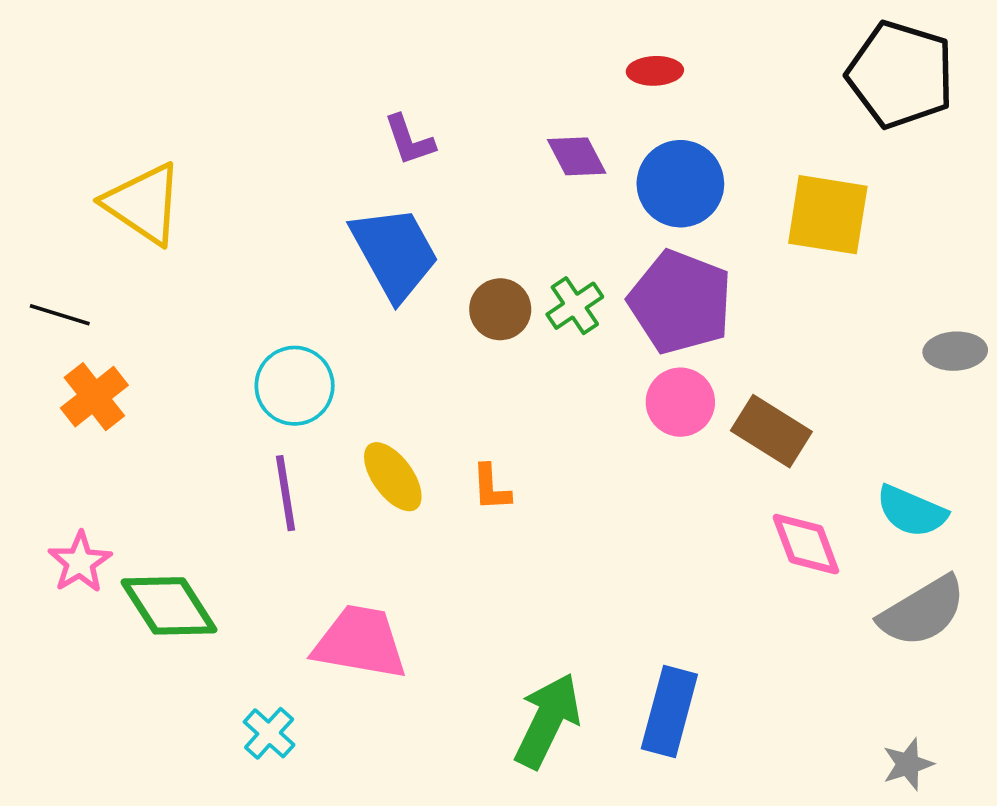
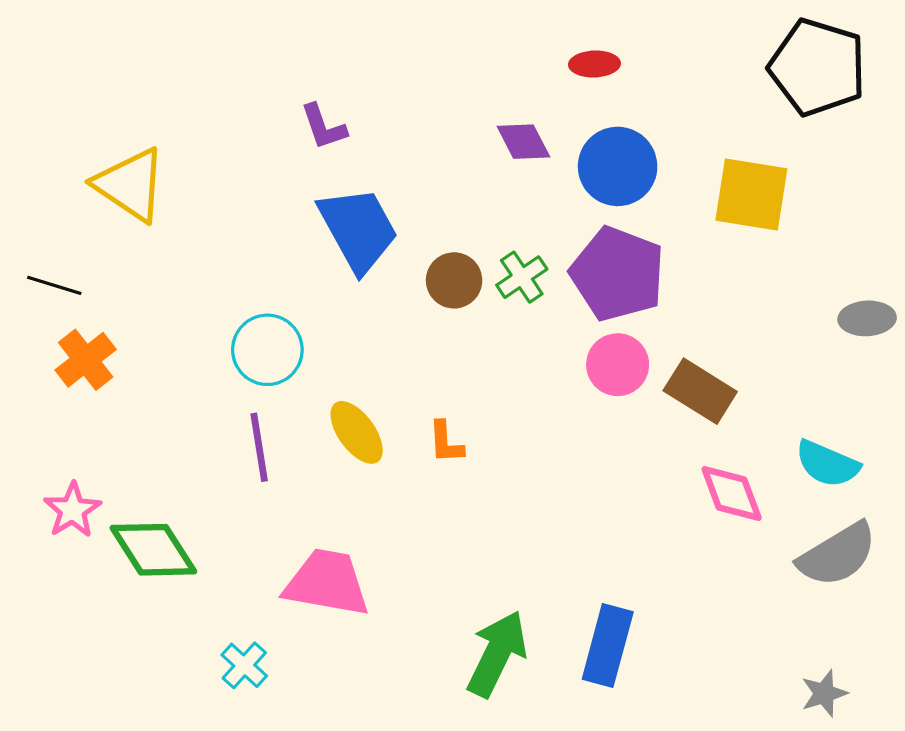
purple L-shape: (409, 140) -> (324, 127), moved

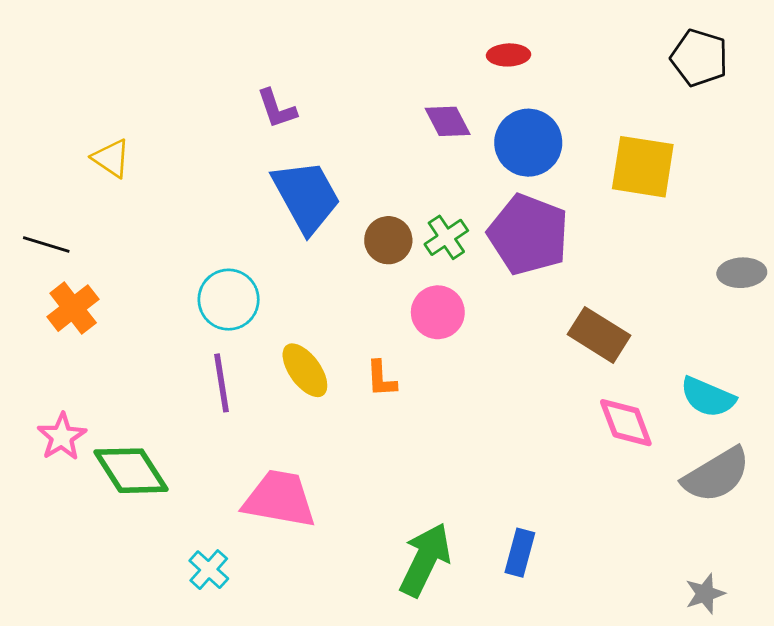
black pentagon: (817, 67) -> (699, 58), size x0.7
yellow triangle: (130, 185) -> (111, 158), size x0.6
pink circle: (618, 365) -> (438, 312), moved
blue rectangle: (608, 646) -> (520, 553), size x0.7

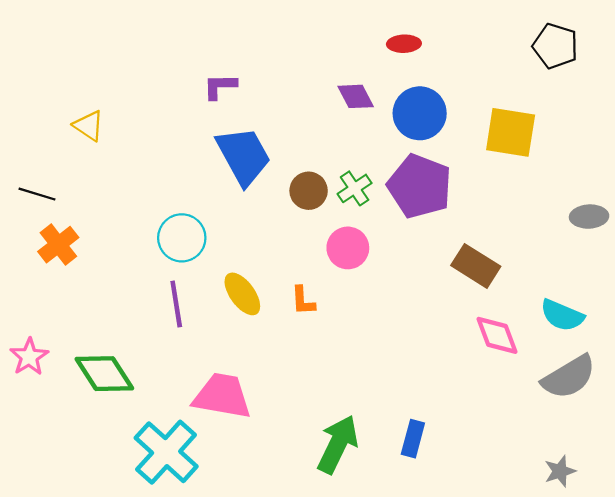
purple L-shape: (277, 109) -> (220, 86), turned 108
pink star: (62, 437) -> (29, 357), moved
cyan cross: (209, 570) -> (166, 452), size x2.0

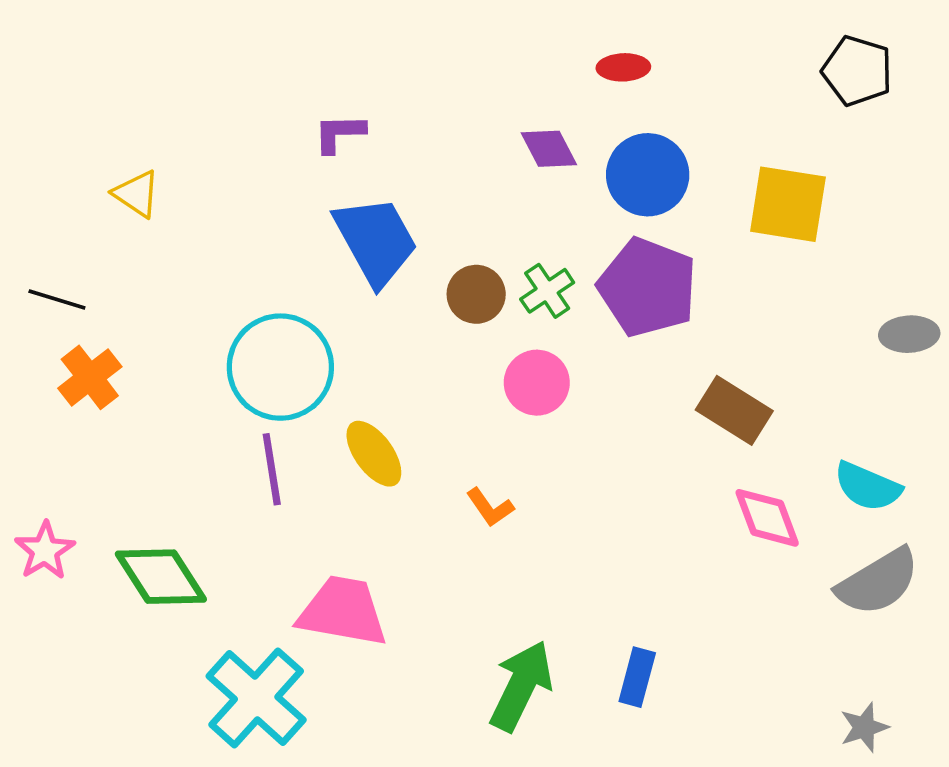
cyan circle: (182, 238) -> (280, 367), size x1.4
orange L-shape: (303, 301) -> (490, 507), moved, turned -32

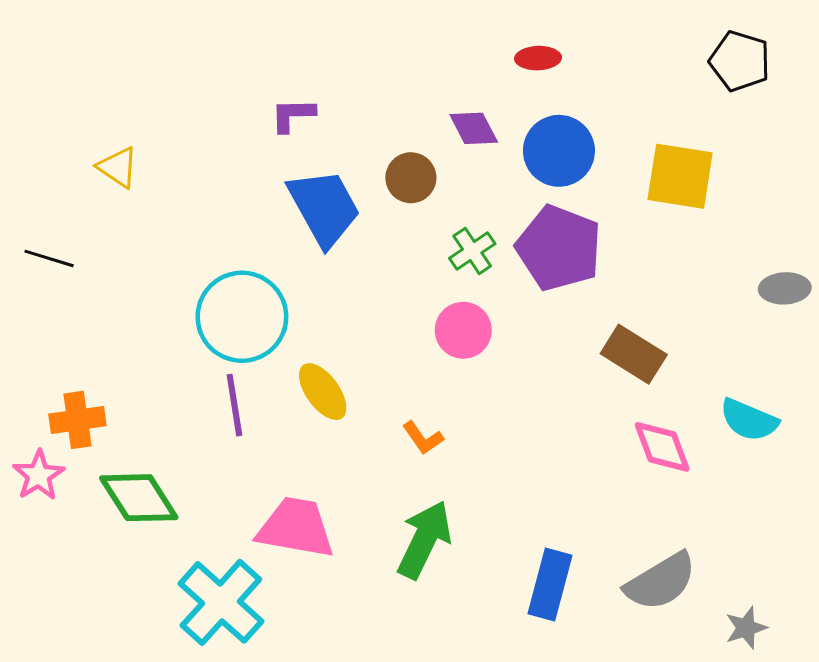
brown circle: (476, 294) -> (411, 178), moved
orange cross: (90, 377) -> (77, 420), moved, turned 30
gray semicircle: (878, 582) -> (661, 581), moved
blue rectangle: (637, 677) -> (550, 584), size x1.4
green arrow: (521, 686) -> (424, 540), moved

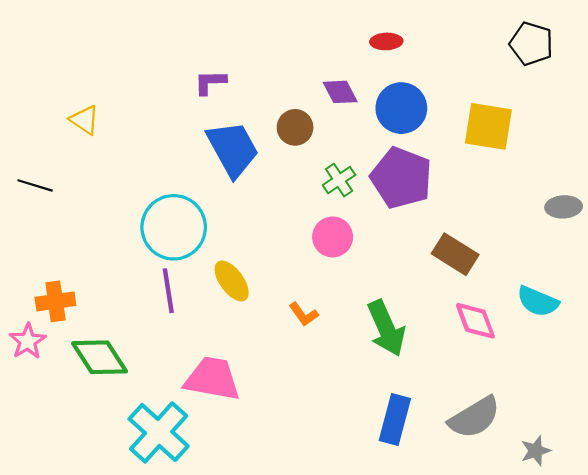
green arrow: (424, 540) -> (386, 328), moved, turned 130

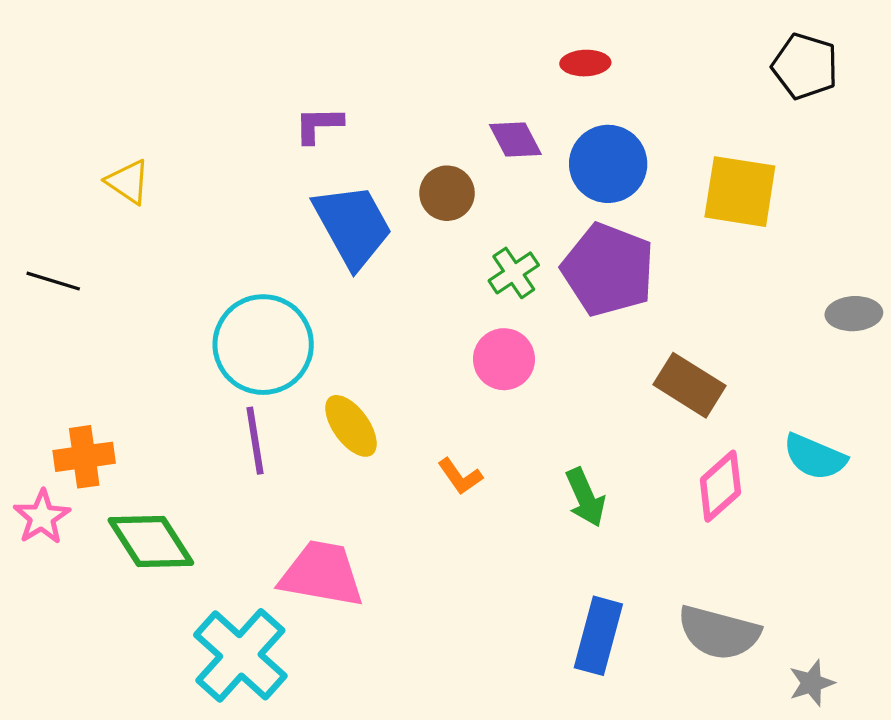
pink diamond: (475, 321) -> (720, 486), turned 69
green arrow: (386, 328) -> (585, 498), size x0.7
gray semicircle: (474, 417) -> (719, 633), turned 46

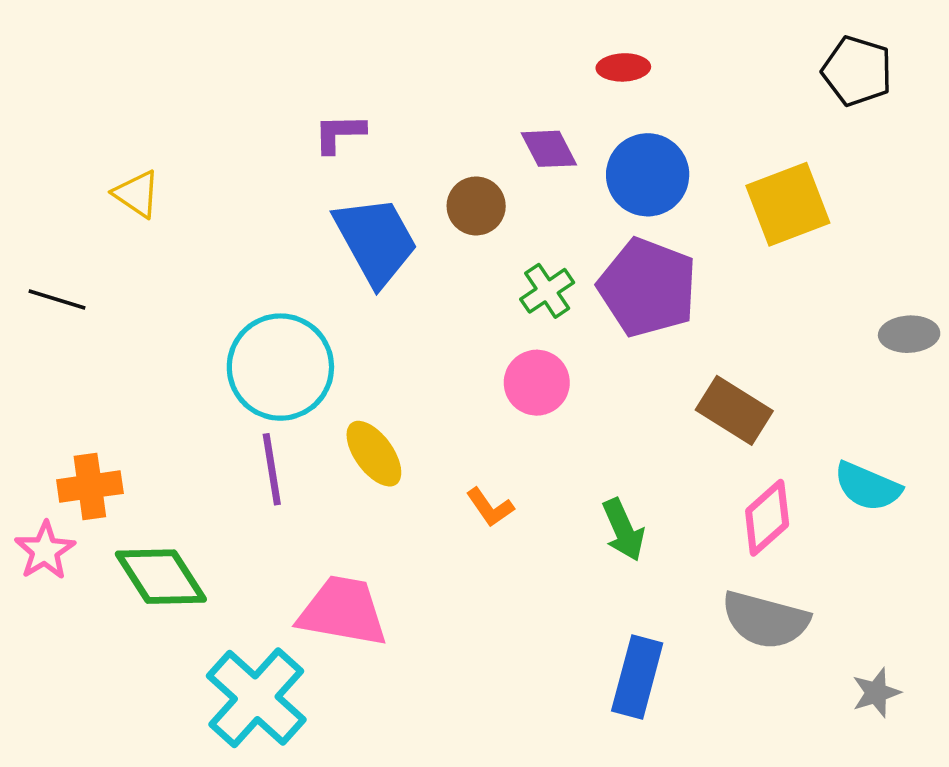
yellow square: (740, 192) -> (788, 204), turned -30
gray semicircle: (719, 633) -> (765, 620), moved
gray star: (812, 683) -> (876, 693), moved

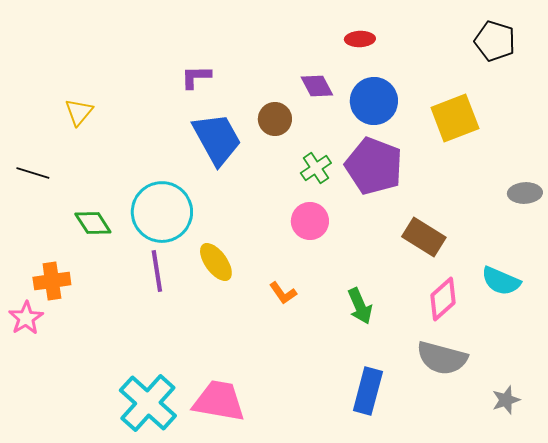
yellow triangle: (137, 194) -> (79, 112), turned 36
green diamond: (161, 577) -> (93, 223), moved, size x0.7
pink trapezoid: (343, 611) -> (219, 401), moved

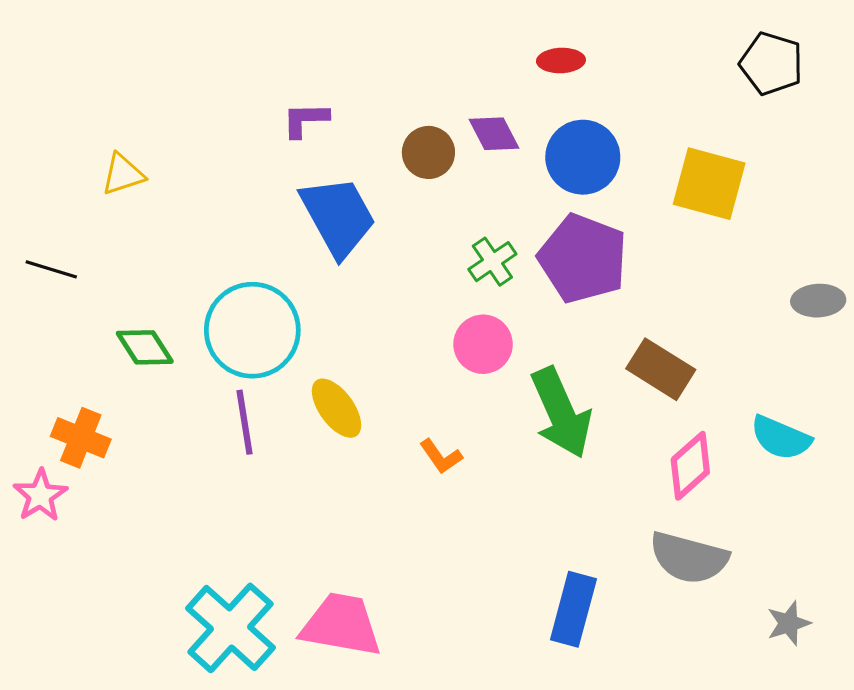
yellow triangle: (79, 112) -> (123, 174), turned 32
yellow square: (455, 118) -> (709, 184), turned 36
brown circle: (275, 119) -> (428, 152), moved
orange cross: (52, 281) -> (81, 438), turned 30
green arrow: (360, 306) -> (561, 413), moved, size x1.6

